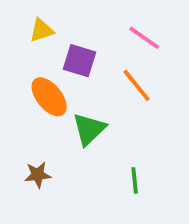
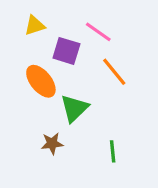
pink line: (144, 38) -> (98, 32), moved
brown star: (38, 175) -> (52, 143), moved

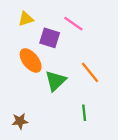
orange line: (114, 72) -> (90, 72), moved
brown star: (52, 143) -> (20, 121), moved

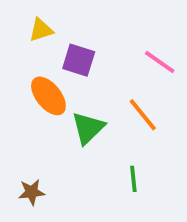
pink line: (73, 24) -> (160, 62), moved

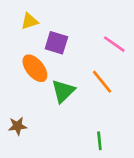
green line: (133, 179) -> (99, 141), moved
brown star: (32, 192) -> (17, 126), moved

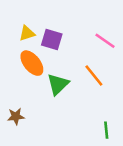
yellow triangle: (30, 21) -> (27, 33), moved
green line: (99, 141) -> (106, 130), moved

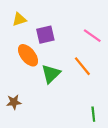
yellow triangle: (27, 33) -> (19, 19), moved
purple square: (52, 40) -> (45, 35), turned -30

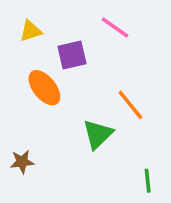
pink line: (92, 36) -> (115, 27), moved
green triangle: (51, 74) -> (98, 134), moved

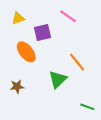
brown star: (22, 162) -> (17, 86), moved
green line: (148, 181) -> (87, 107), turned -64

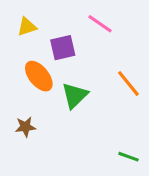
orange line: (77, 62) -> (128, 84), moved
green triangle: (58, 79) -> (75, 95), moved

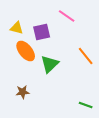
yellow triangle: (27, 27) -> (17, 28), moved, turned 32
brown star: (25, 127) -> (23, 92), moved

